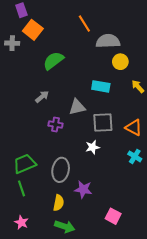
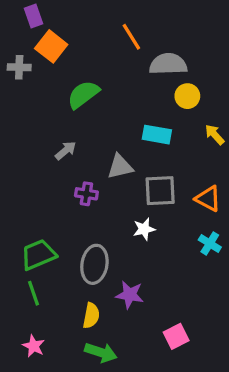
pink square: (113, 216) -> (176, 336), turned 35

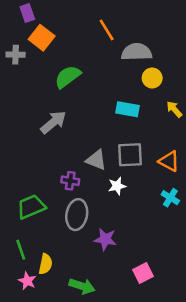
gray arrow: (66, 151) -> (53, 122), size x1.5
gray triangle: (120, 167) -> (96, 160), moved, turned 35
purple cross: (86, 194) -> (70, 181), moved
green line: (34, 293) -> (21, 250), moved
yellow semicircle: (91, 316) -> (46, 264), moved

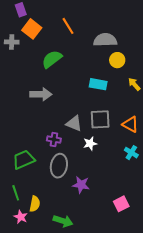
orange line: (107, 30) -> (68, 26), moved
gray arrow: (53, 122) -> (41, 94), turned 40
pink square: (143, 273) -> (121, 204), moved

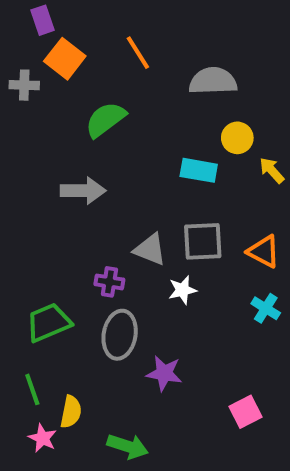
yellow circle: (117, 60) -> (237, 138), moved

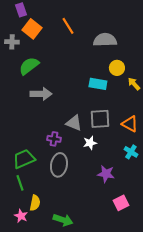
green semicircle: (105, 120) -> (29, 66), moved
purple star: (164, 373) -> (106, 174), moved
green line: (32, 389) -> (20, 183), moved

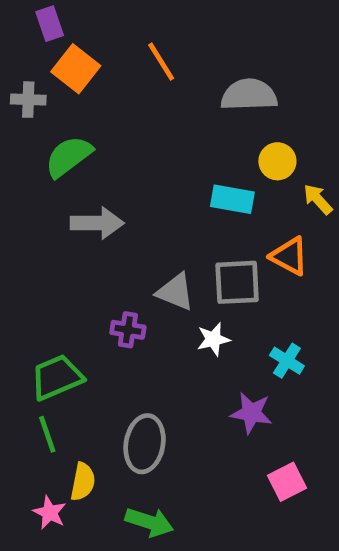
orange triangle: (130, 124) -> (289, 256), moved
cyan cross: (131, 152) -> (287, 361), moved
gray ellipse: (59, 165) -> (145, 444), moved

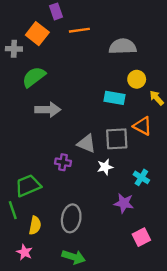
purple rectangle: (50, 24) -> (56, 11), moved
orange line: (161, 62) -> (79, 30), turned -66
green line: (47, 434) -> (13, 210), moved
yellow semicircle: (83, 482) -> (35, 225), moved

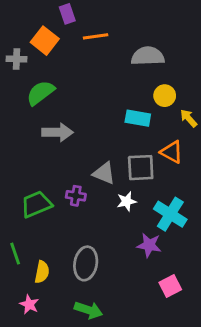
cyan cross: (141, 177) -> (170, 214), size x1.6
green trapezoid: (28, 186) -> (36, 204), moved

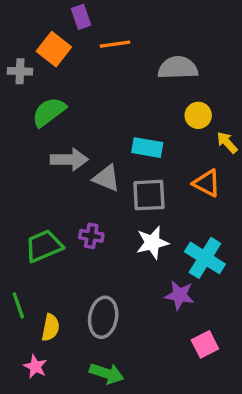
cyan rectangle: (138, 118) -> (147, 148), moved
gray square: (141, 168) -> (149, 195), moved
gray triangle: (104, 173) -> (107, 178), moved
white star: (127, 201) -> (152, 243), size x1.4

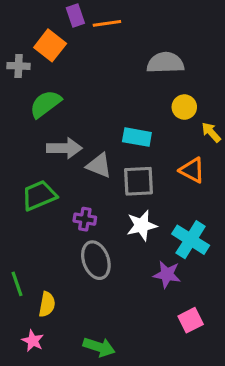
orange line: (115, 44) -> (107, 23), moved
green trapezoid: (44, 246) -> (39, 195), moved
gray ellipse: (103, 317) -> (96, 260), moved, turned -30

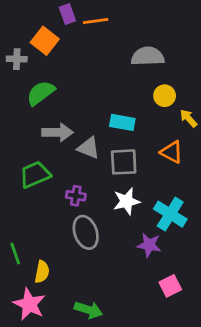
pink star: (33, 341) -> (29, 304), size x1.6

